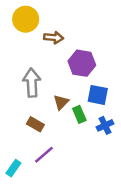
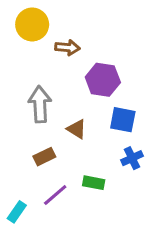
brown triangle: (61, 102) -> (77, 129), turned -42
green rectangle: (79, 114) -> (94, 183), moved, turned -56
brown rectangle: (35, 124) -> (44, 157), turned -56

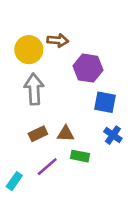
yellow circle: (32, 24) -> (29, 50), moved
brown triangle: (77, 129) -> (66, 134), moved, turned -30
blue cross: (132, 158) -> (113, 135), turned -30

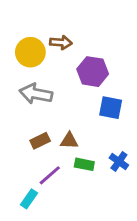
gray arrow: (34, 89) -> (36, 94), turned -76
blue cross: (113, 135) -> (119, 161), moved
cyan rectangle: (14, 181) -> (29, 199), moved

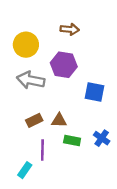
brown arrow: (61, 43) -> (70, 29), moved
purple hexagon: (93, 72) -> (64, 65), moved
purple line: (50, 175) -> (42, 150), turned -48

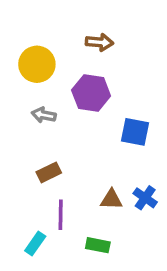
gray arrow: (31, 80) -> (44, 115), size x0.6
brown triangle: (59, 120) -> (111, 200), moved
green rectangle: (72, 140) -> (98, 245), moved

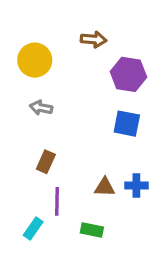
purple hexagon: (91, 93) -> (128, 74), moved
brown rectangle: (49, 172) -> (46, 162), turned -40
blue cross: (145, 198) -> (136, 186), turned -35

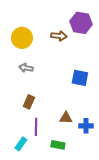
brown arrow: (94, 39) -> (59, 36), moved
purple hexagon: (128, 74) -> (81, 23), moved
blue cross: (136, 186) -> (86, 126), moved

